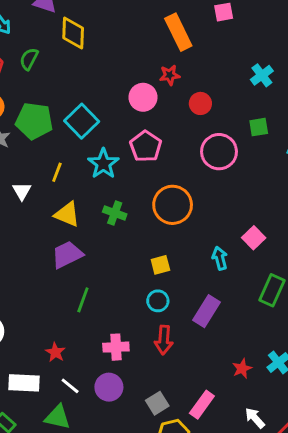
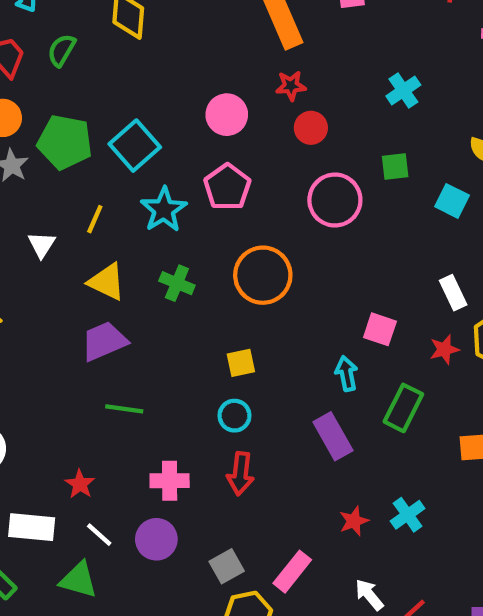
red star: (170, 75) -> (291, 86), moved
pink square: (254, 238) -> (380, 329), turned -30
cyan arrow: (220, 258) -> (347, 373), moved
green line: (83, 300) -> (124, 409), turned 75
purple rectangle: (206, 311) -> (333, 436), moved, turned -64

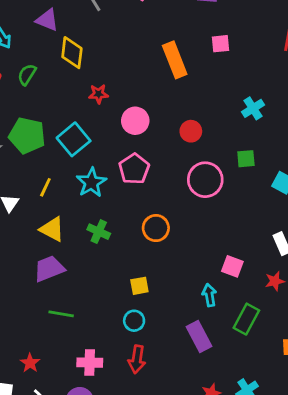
red star: (291, 86) -> (99, 94), moved
orange circle: (263, 275) -> (156, 228), size x0.7

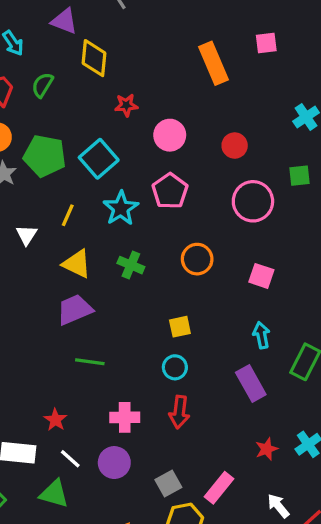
pink square: (232, 266) -> (261, 276), moved

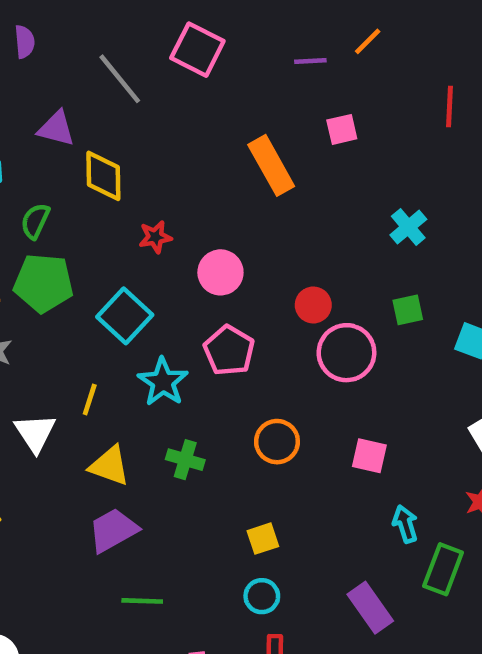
red circle: (235, 146) -> (313, 305), moved
green pentagon: (45, 156) -> (43, 283), moved
white triangle: (27, 235) -> (35, 433), size x1.4
cyan arrow: (261, 335) -> (405, 524), moved

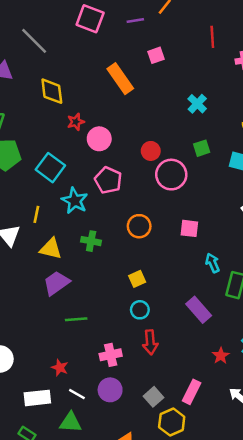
pink square: (197, 50) -> (90, 19), moved
yellow diamond: (103, 176) -> (52, 91), moved
red star: (155, 237) -> (76, 122), moved

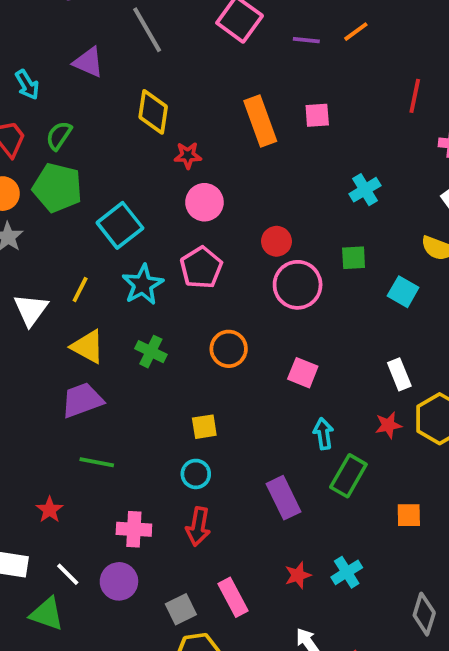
pink square: (156, 55) -> (317, 115), moved
red star: (76, 122) -> (188, 155), moved
red star: (60, 368) -> (50, 510), moved
pink rectangle: (192, 392) -> (233, 597), moved, turned -70

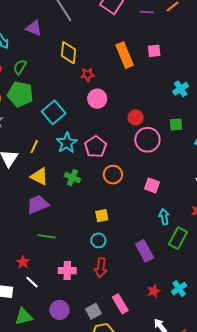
pink pentagon: (201, 268) -> (96, 147), moved
white line: (68, 574) -> (32, 282), moved
purple circle: (119, 581) -> (59, 310), moved
green triangle: (47, 614) -> (24, 316), turned -30

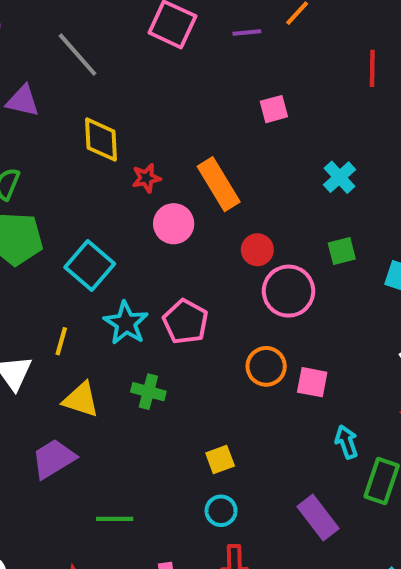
orange rectangle: (125, 55) -> (219, 184), moved
orange circle: (113, 175) -> (266, 366), moved
purple trapezoid: (38, 204) -> (54, 459), moved

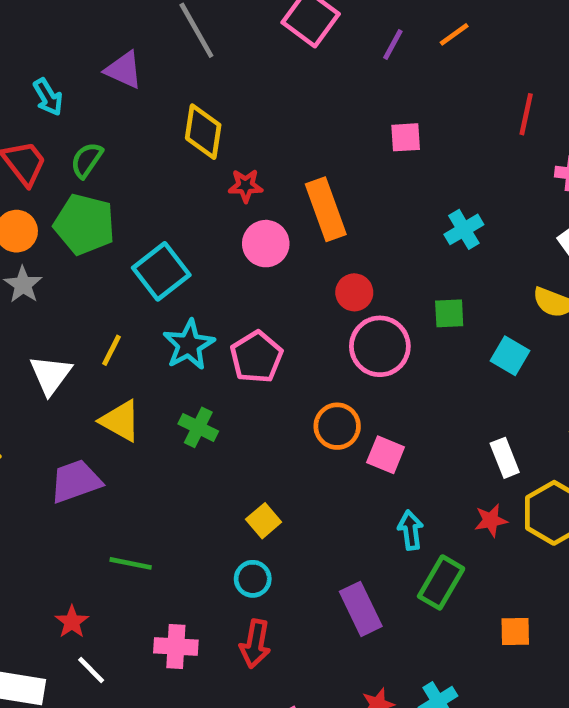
purple line: (247, 32) -> (393, 45), turned -68
yellow square: (220, 459) -> (264, 521), turned -32

